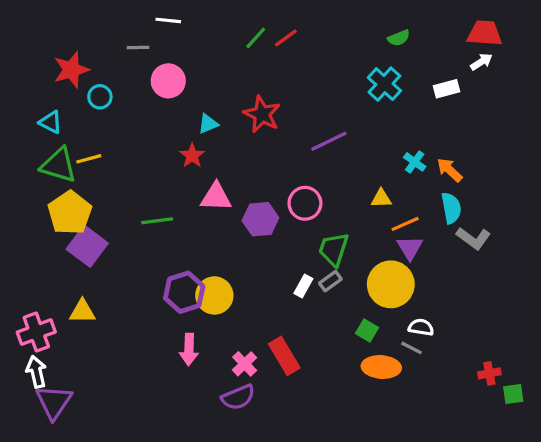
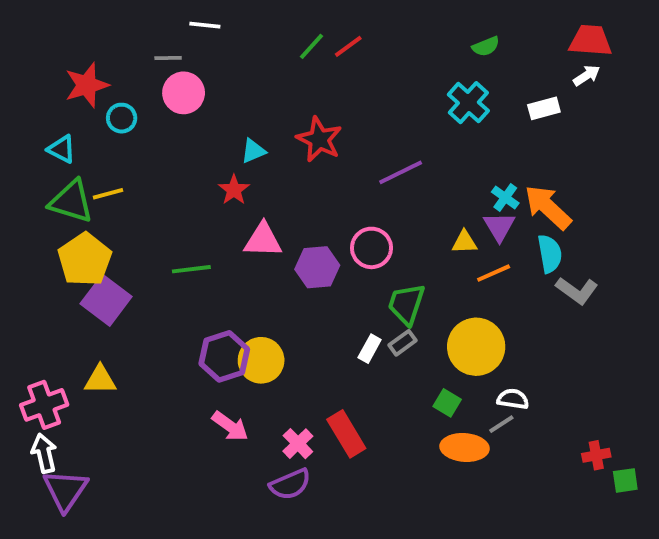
pink circle: (168, 81) -> (184, 93), moved
orange arrow: (450, 170) -> (548, 207), size x1.5
purple triangle: (410, 248) -> (499, 227), moved
gray line: (411, 348) -> (501, 424), turned -60
pink arrow: (189, 350) -> (230, 426), turned -56

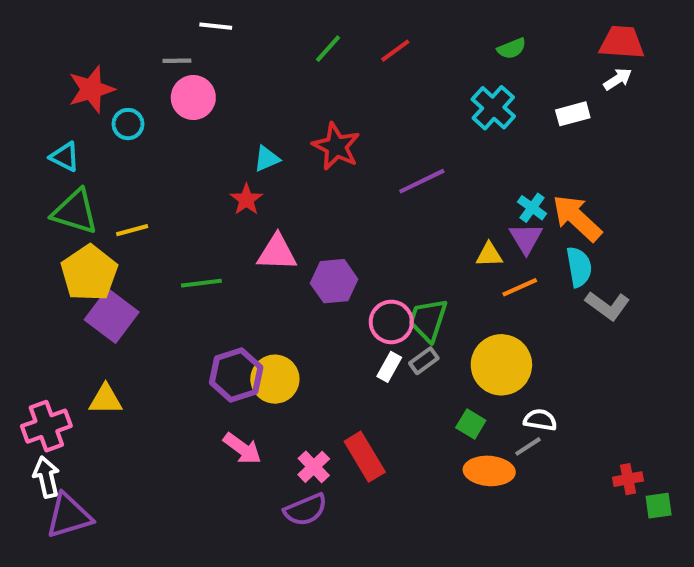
red line: (348, 46) -> (395, 51), moved
yellow line: (108, 194) -> (132, 230), moved
pink circle: (372, 248) -> (391, 322), moved
purple triangle: (65, 490) -> (69, 516), turned 39

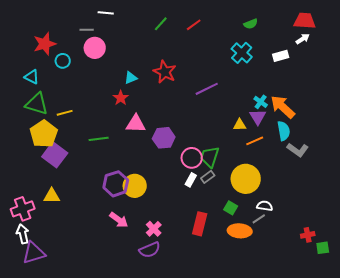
red rectangle: (365, 457) -> (200, 224), moved, turned 45

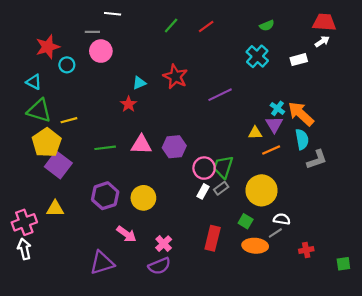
pink triangle: (136, 124) -> (141, 145), moved
gray L-shape: (298, 150) -> (317, 160), turned -55
purple hexagon: (116, 184) -> (105, 196), moved
red cross: (308, 235) -> (306, 250), moved
purple triangle: (34, 253) -> (102, 263), moved

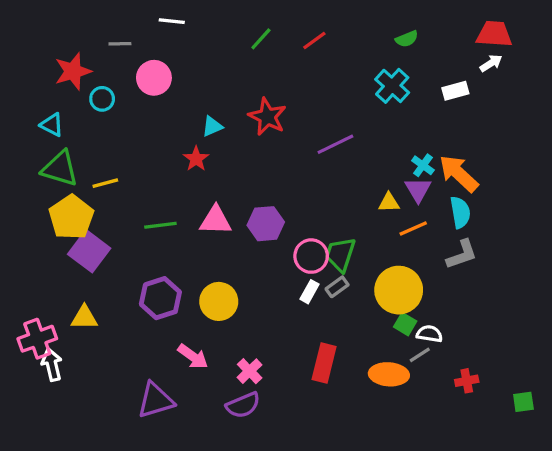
gray line: (92, 32) -> (120, 44), moved
gray L-shape: (317, 160) -> (462, 254), moved
green square: (246, 221) -> (405, 324), moved
white arrow: (24, 249) -> (52, 365), moved

